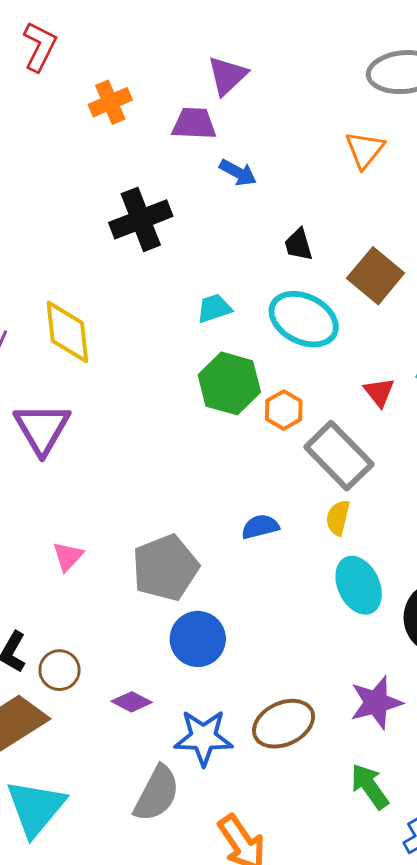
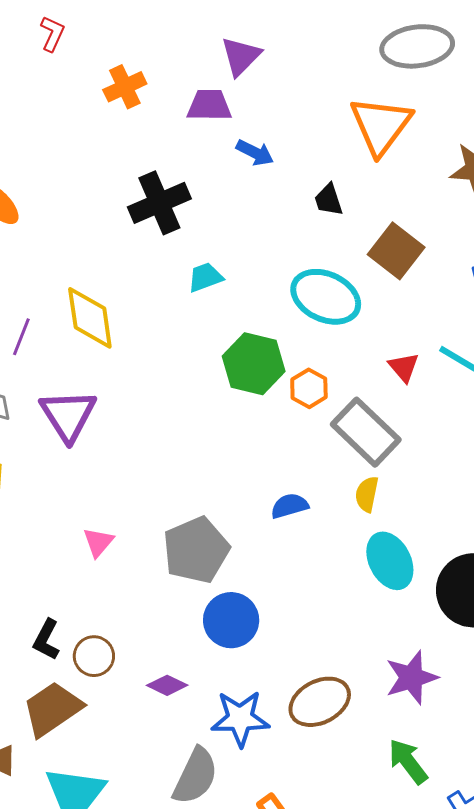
red L-shape: (40, 47) -> (52, 34), size x0.7
orange triangle: (365, 150) -> (381, 125), size x1.6
black trapezoid: (298, 245) -> (329, 200), moved
cyan trapezoid: (214, 308) -> (205, 277), moved

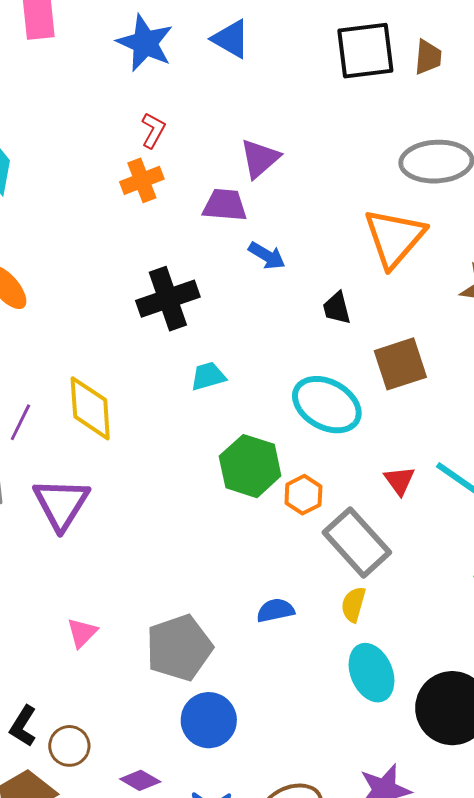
red L-shape: (52, 34) -> (153, 130), moved
brown square: (396, 251) -> (400, 364), turned 30

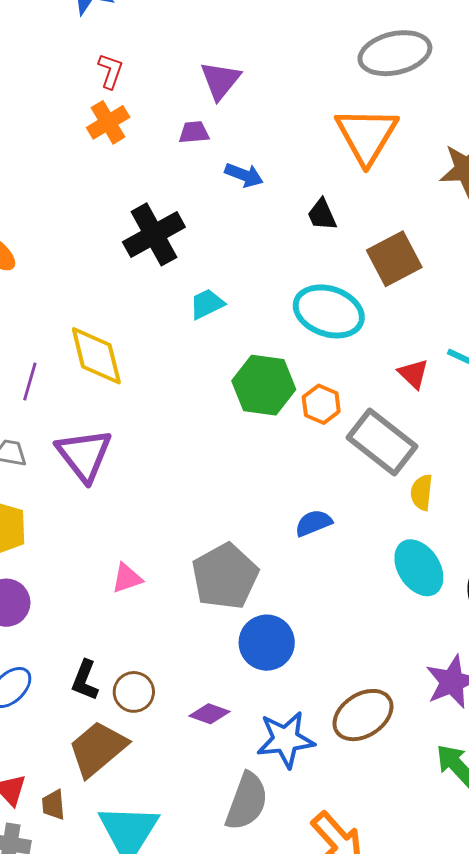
purple trapezoid: (225, 205) -> (194, 132), size x0.7
yellow semicircle: (353, 604) -> (422, 492), moved
pink triangle: (82, 633) -> (127, 578), turned 36

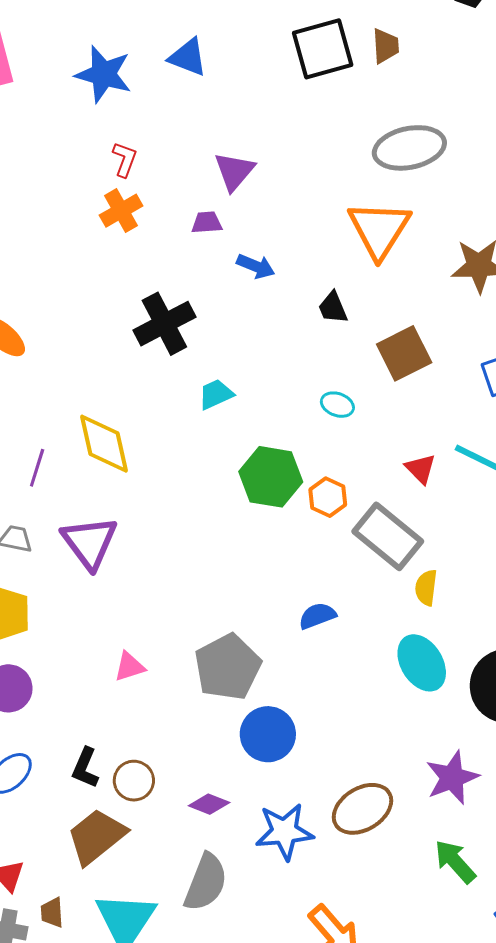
cyan ellipse: (329, 311) -> (337, 405), size x0.5
gray semicircle: (247, 801) -> (206, 882), moved
brown trapezoid: (54, 805) -> (52, 913), moved

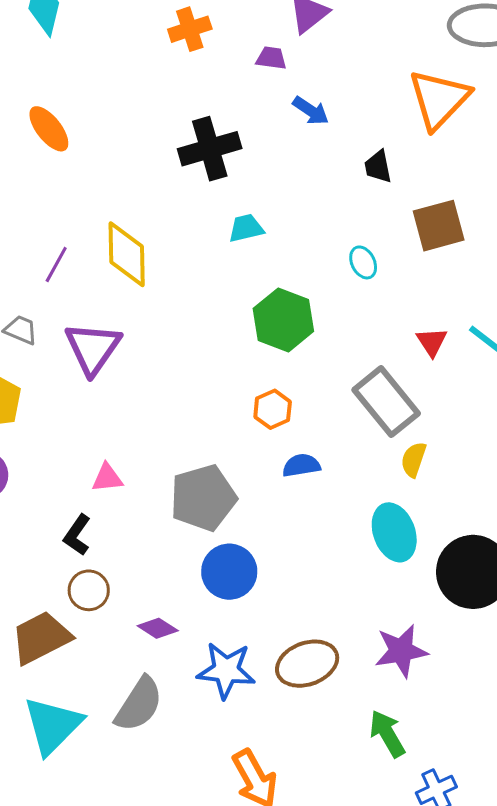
cyan ellipse: (337, 405) -> (363, 262), turned 32
orange hexagon: (328, 497) -> (273, 409), moved
black L-shape: (85, 768) -> (77, 535), moved

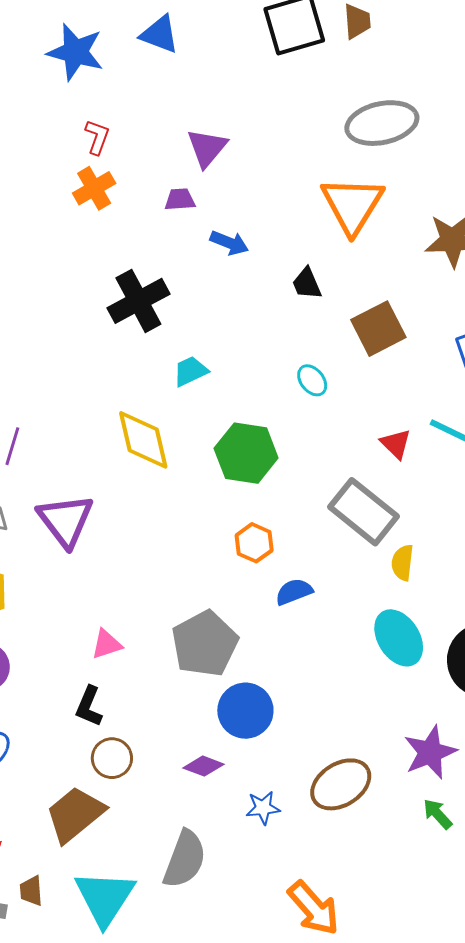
yellow diamond: (127, 254) -> (143, 440), moved
purple diamond: (158, 628) -> (204, 766), moved
blue star: (226, 670) -> (263, 808), size x0.6
green arrow: (387, 734) -> (438, 814), moved, size x0.7

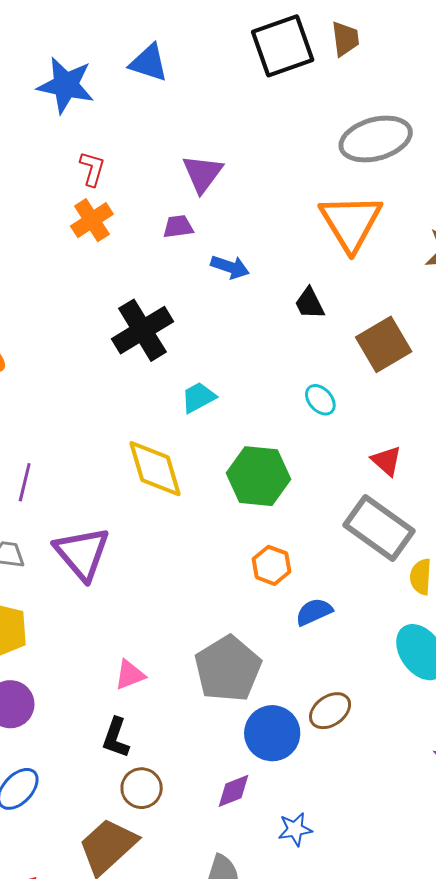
red triangle: (396, 444) -> (387, 461), moved
purple diamond: (204, 766) -> (233, 791), turned -39
brown ellipse: (341, 784) -> (330, 711), moved, size x0.7

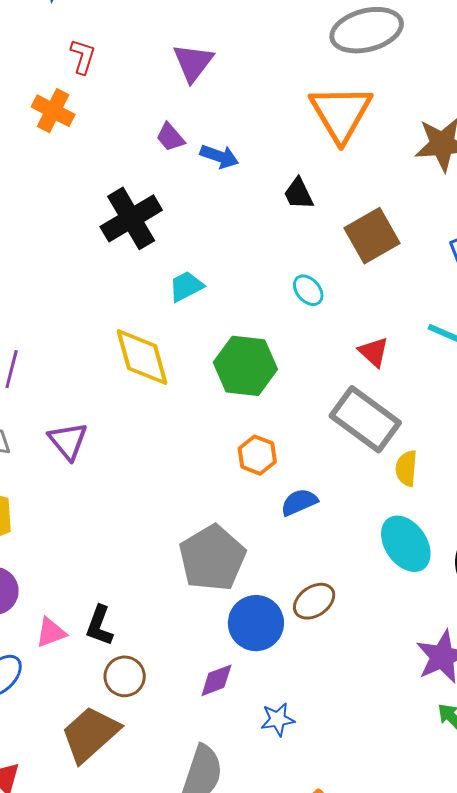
orange cross: (92, 220) -> (53, 111), moved, turned -30
purple trapezoid: (178, 227) -> (170, 137), moved, turned -124
purple triangle: (82, 553) -> (68, 441), size x0.7
pink triangle: (130, 675) -> (51, 632), moved

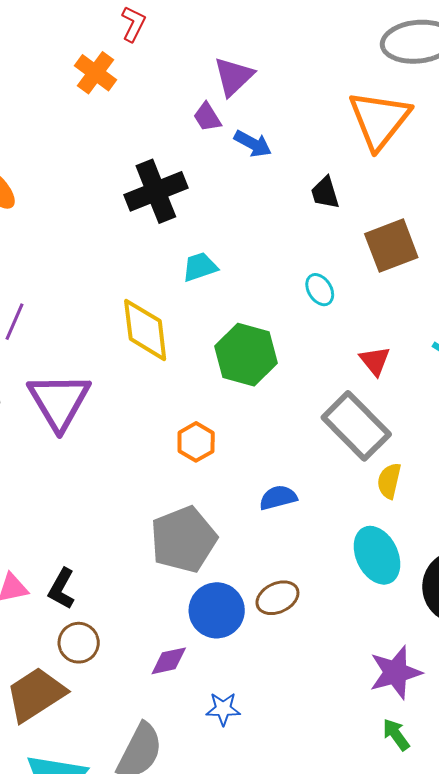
purple triangle: (193, 63) -> (233, 76), moved
purple triangle: (68, 441) -> (59, 401), size x1.6
orange hexagon: (257, 455) -> (196, 442), moved

